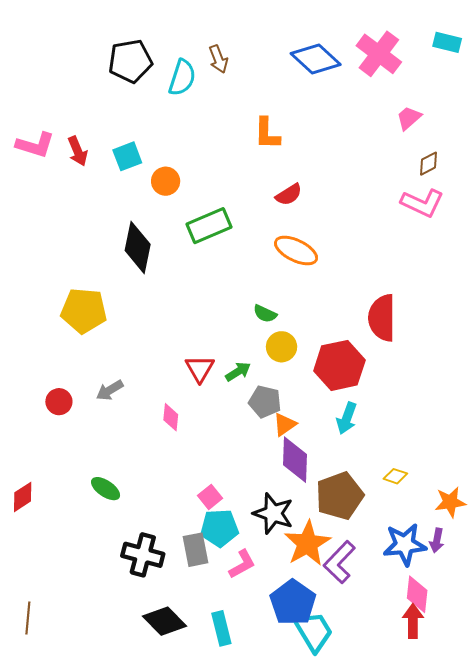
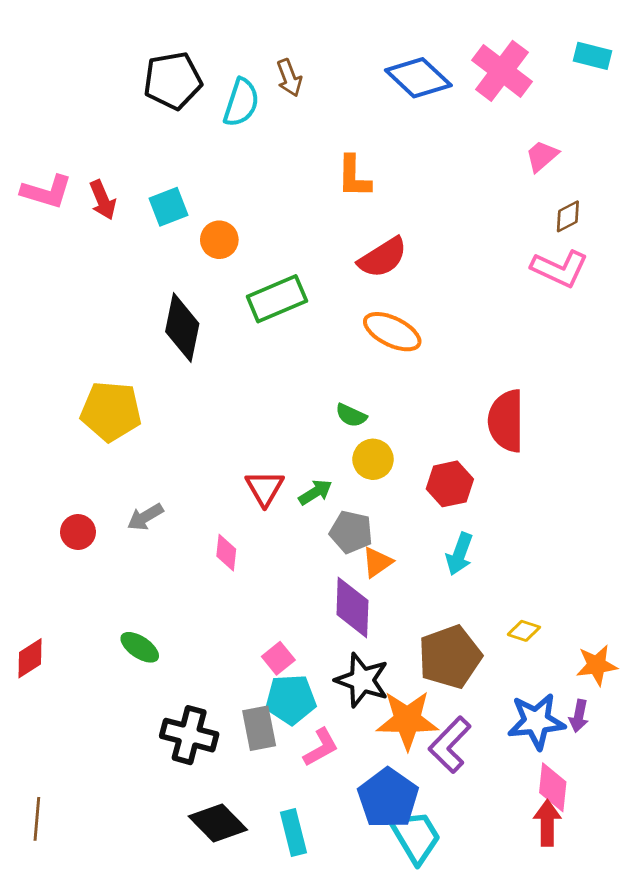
red semicircle: (289, 195) -> (383, 258), size x1.4
red hexagon: (339, 365) -> (450, 484), size x0.7
purple diamond: (295, 460) -> (352, 607), moved
orange star: (307, 543) -> (407, 720), turned 30

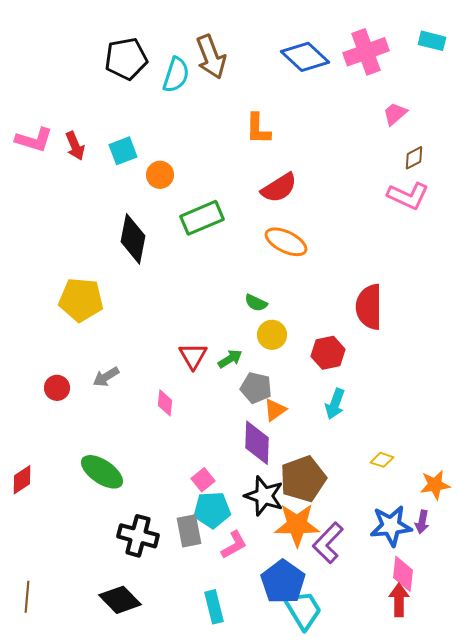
pink cross: (502, 71) -> (366, 52), turned 33
brown arrow: (289, 78) -> (211, 57), size x1.6
green ellipse: (140, 647) -> (102, 472), size x1.5
brown pentagon: (450, 657) -> (303, 479), moved
black diamond: (218, 823) -> (120, 600), moved

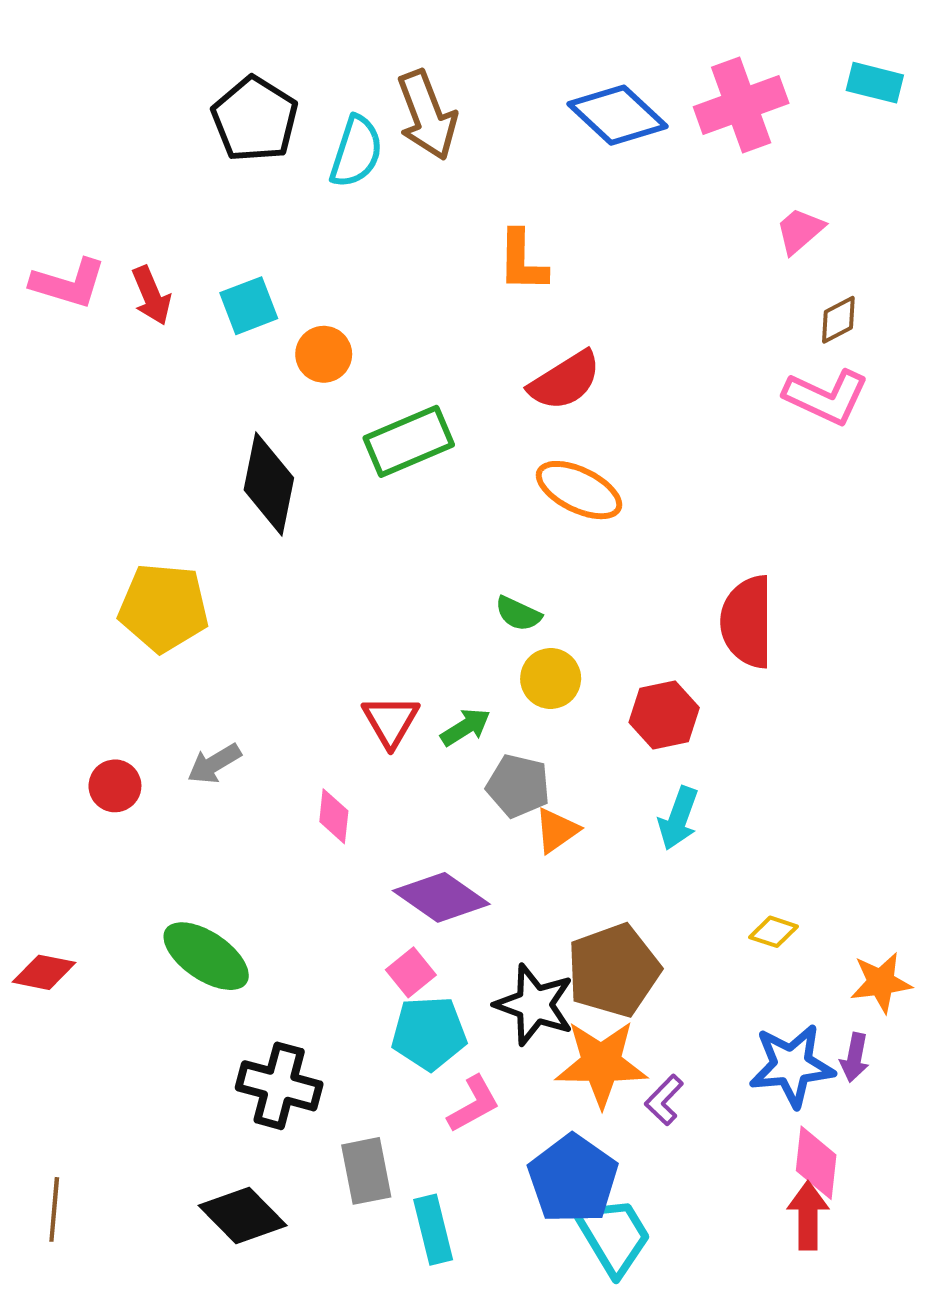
black pentagon: (126, 59) -> (255, 119), turned -30
purple diamond: (257, 443) -> (441, 897), moved, turned -57
red diamond: (22, 480) -> (44, 972), turned 44
gray rectangle: (189, 531) -> (366, 1171), moved
purple L-shape: (328, 543) -> (664, 1100), size x0.6

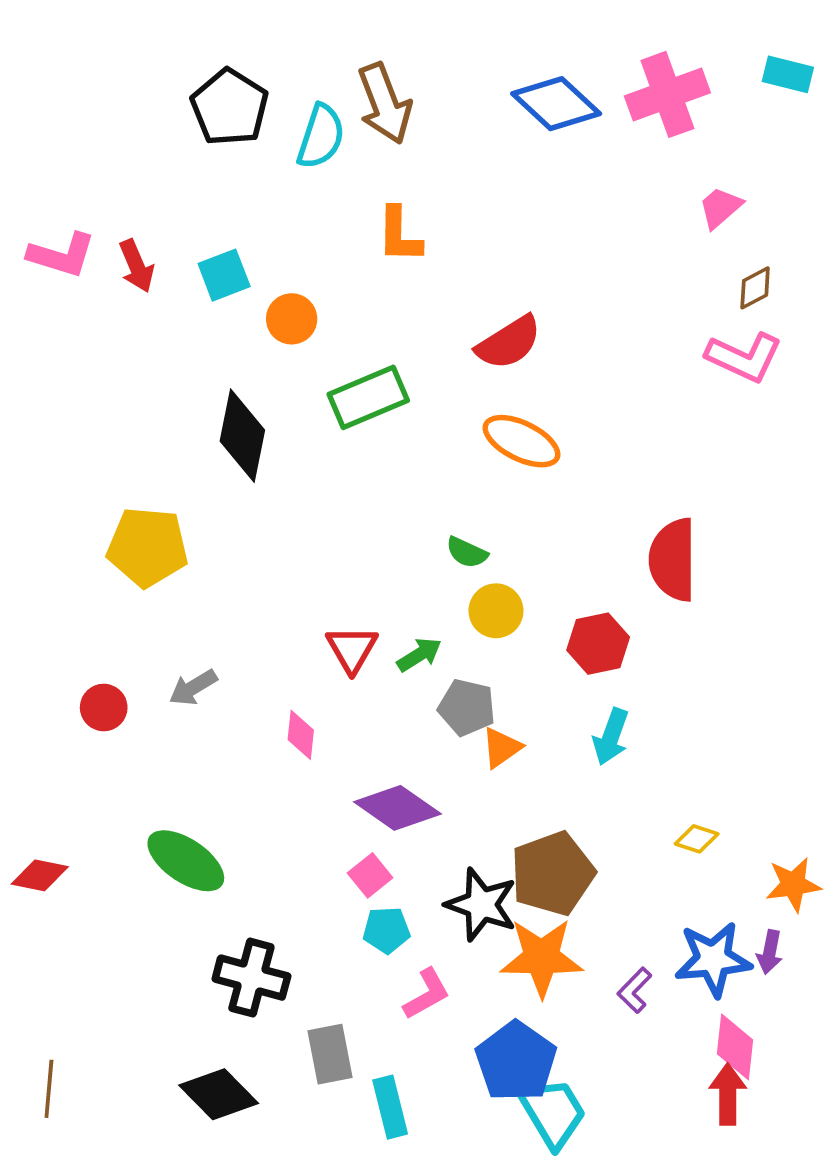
orange L-shape: (522, 261) -> (399, 235), moved
cyan pentagon: (429, 1033) -> (386, 930), size x0.7
purple L-shape: (664, 1100) -> (635, 990), moved

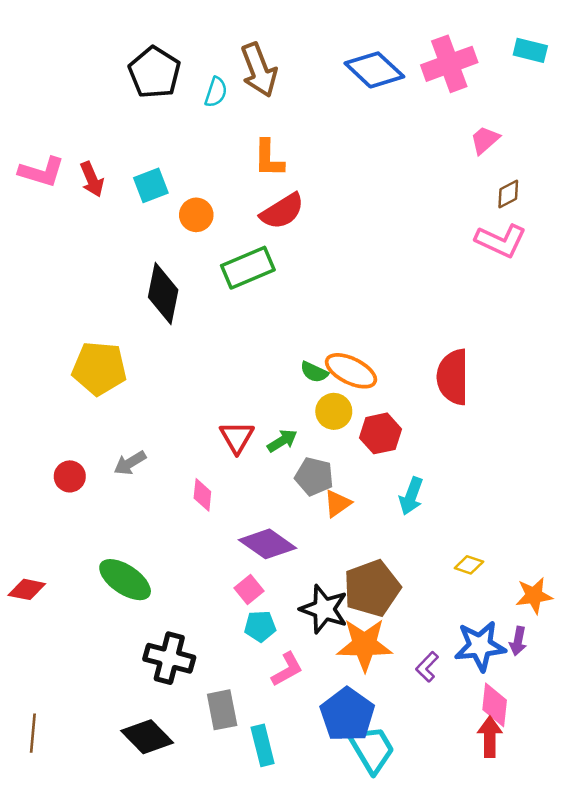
cyan semicircle: (321, 136) -> (216, 92), size x0.7
red semicircle: (509, 343) -> (282, 211), moved
orange ellipse: (521, 441) -> (351, 371), moved
red hexagon: (598, 644) -> (380, 433), moved

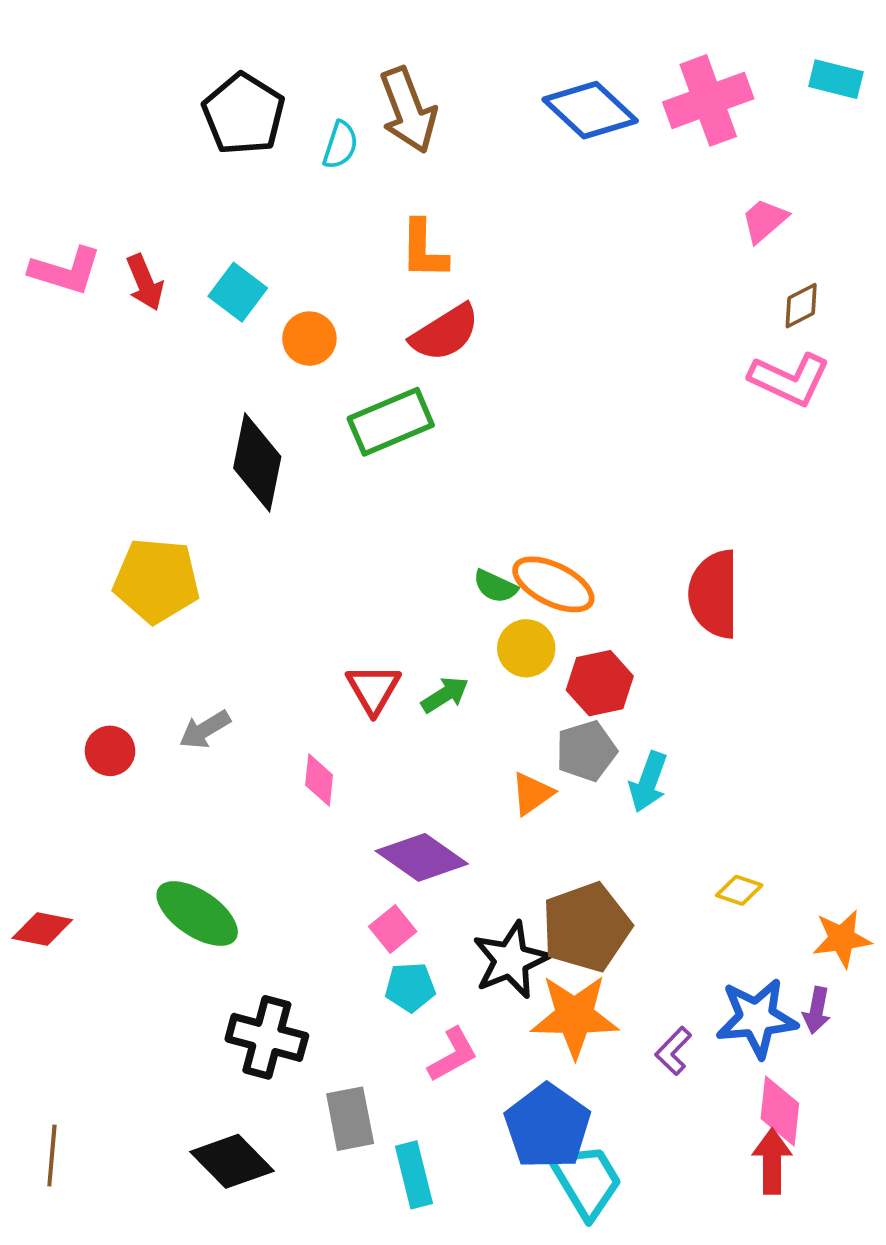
cyan square: (151, 185) -> (238, 292), turned -32
gray pentagon: (314, 476) -> (586, 751), moved, turned -30
black star: (324, 609) -> (511, 960), turned 30

